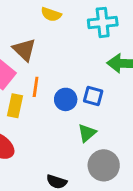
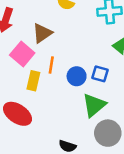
brown triangle: (24, 50) -> (42, 33), turned 40
green triangle: (87, 133) -> (94, 105), size x1.5

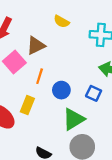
blue square: (100, 74) -> (94, 93), moved
yellow rectangle: (33, 81) -> (27, 105), moved

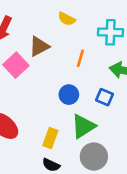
orange line: (40, 76) -> (80, 58), moved
yellow rectangle: (27, 105) -> (50, 138), moved

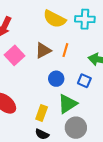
yellow semicircle: (67, 19) -> (55, 19), size x1.6
cyan cross: (110, 32) -> (85, 19), moved
brown triangle: (39, 46) -> (43, 50), moved

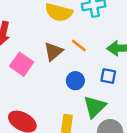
orange line: (65, 50) -> (79, 45), turned -56

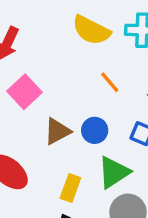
brown triangle: (53, 51) -> (57, 131), moved

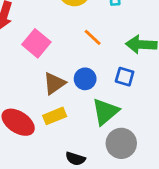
pink square: (24, 92) -> (36, 43), moved
yellow rectangle: (70, 188) -> (55, 116), moved, turned 55

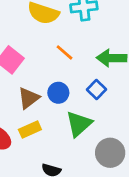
blue square: (125, 77) -> (96, 89), turned 30
gray circle: (121, 143) -> (110, 153), moved

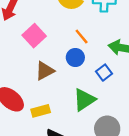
blue circle: (58, 93) -> (75, 58), moved
yellow rectangle: (30, 129) -> (41, 111), moved

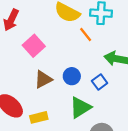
orange line: (82, 37) -> (86, 34), moved
blue circle: (75, 58) -> (72, 76), moved

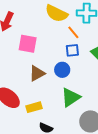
pink square: (34, 46) -> (28, 44), turned -36
blue square: (100, 82) -> (72, 50), moved, turned 32

